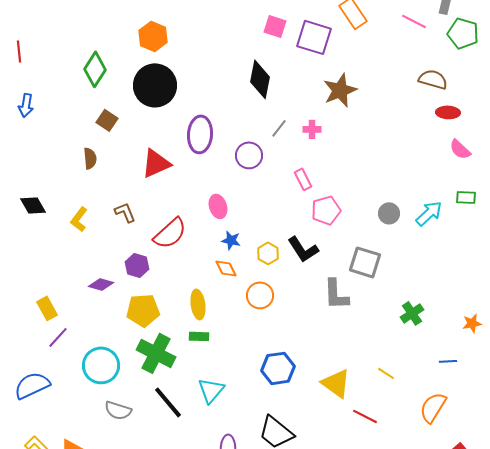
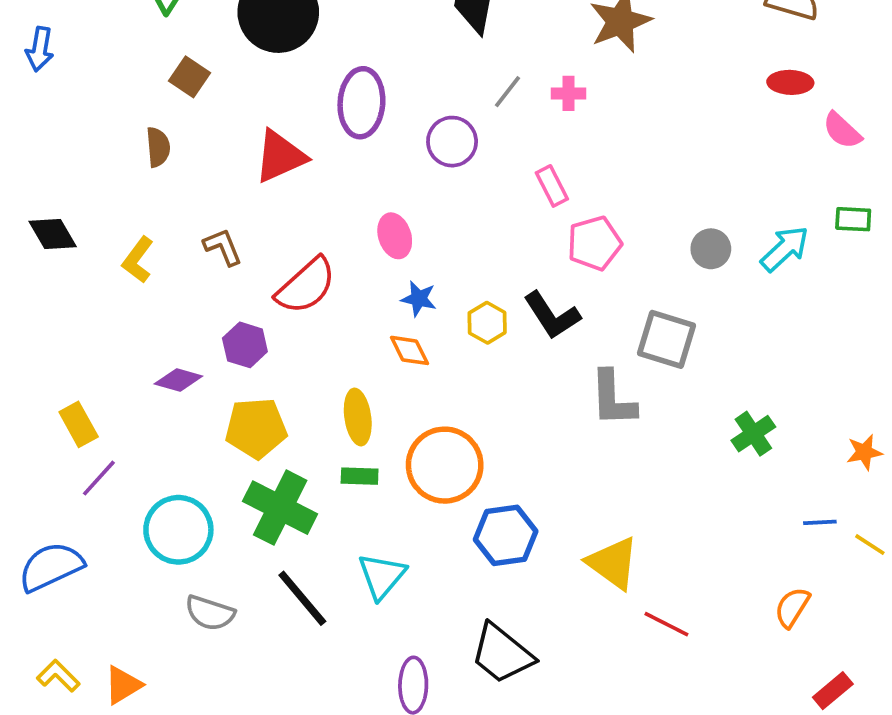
red ellipse: (448, 112) -> (790, 82), moved
orange circle: (260, 295) -> (445, 465), moved, size x1.5
yellow line: (386, 373) -> (870, 545), moved
orange semicircle: (433, 407) -> (792, 607), size x0.7

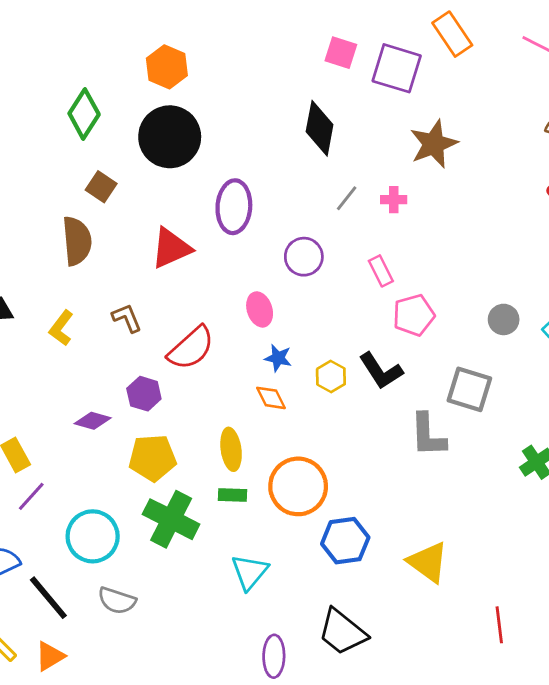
purple circle: (452, 142) -> (304, 257), moved
brown semicircle: (158, 147) -> (77, 241), size x1.6
black line: (302, 598) -> (48, 598), moved
red line: (666, 624) -> (499, 625), moved, turned 56

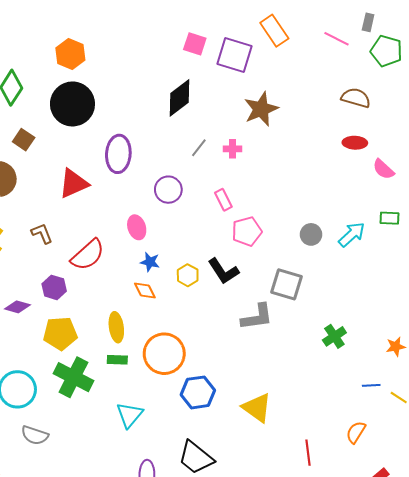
black diamond: (320, 128) -> (180, 98), turned 42
gray L-shape: (428, 435) -> (257, 317), turned -96

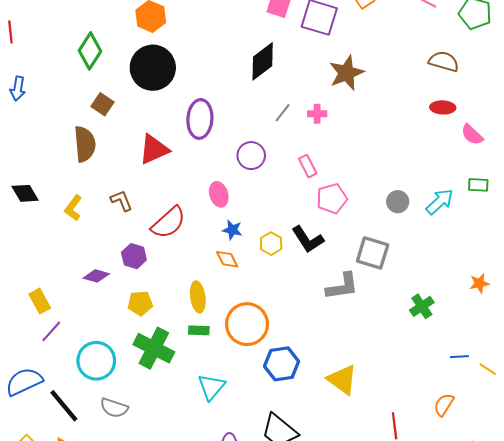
yellow pentagon: (60, 333) -> (140, 303), size x0.7
orange star: (396, 347) -> (479, 283), moved

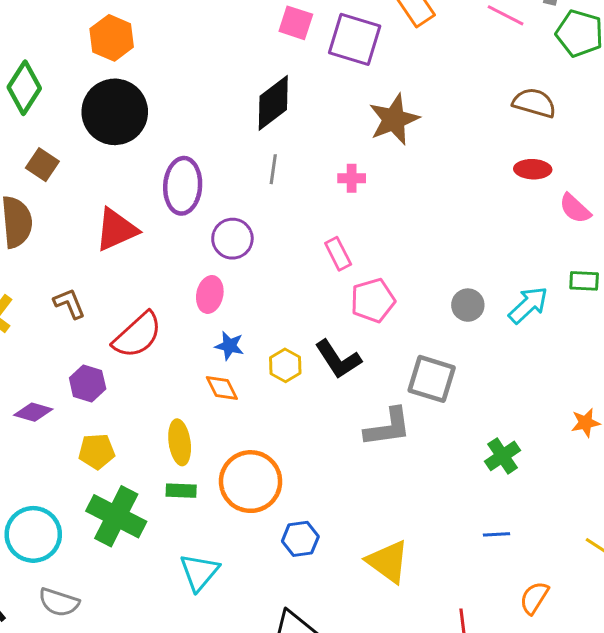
gray line: (283, 113) -> (273, 169), moved, turned -30
purple circle: (251, 156) -> (232, 239), moved
pink ellipse: (219, 194) -> (210, 294), turned 30
blue line: (459, 357) -> (497, 534), moved
blue hexagon: (282, 364) -> (300, 539), size x0.7

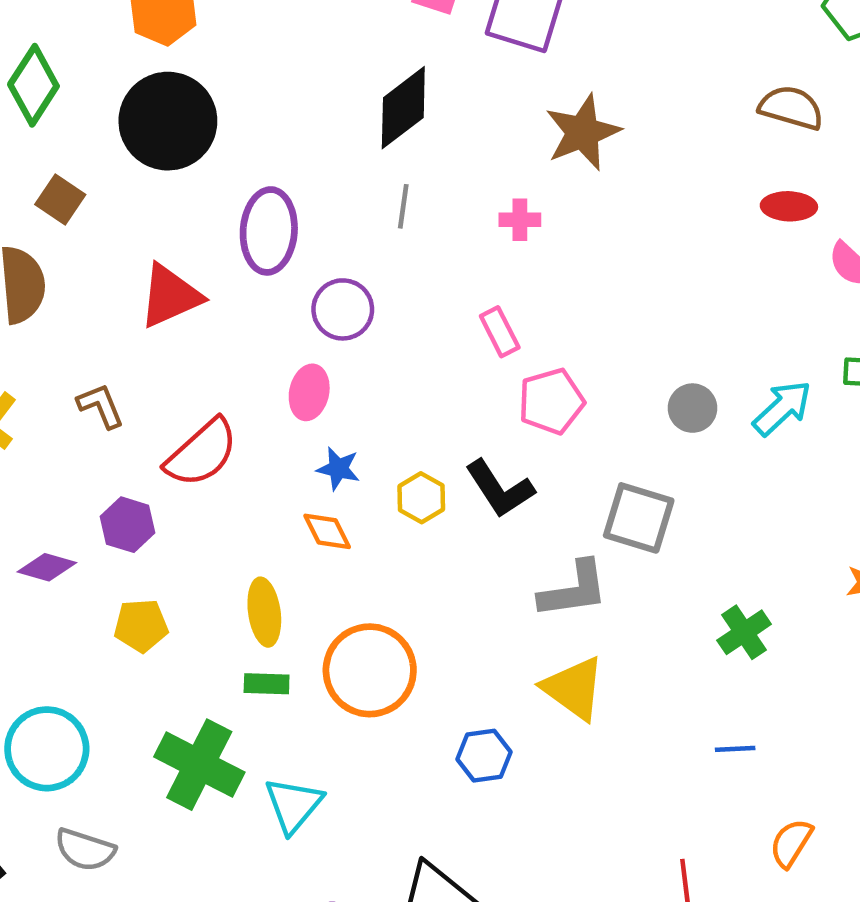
green cross: (116, 516) -> (199, 765), moved
blue hexagon: (300, 539) -> (484, 756), moved
yellow triangle: (388, 562) -> (574, 688), moved

